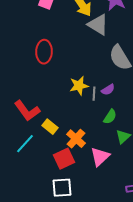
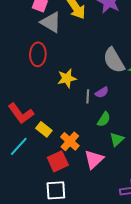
gray triangle: (98, 25) -> (51, 22), moved
yellow star: (79, 86) -> (67, 78), moved

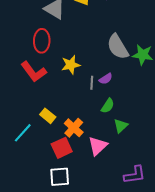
red L-shape: (21, 113) -> (34, 72), moved

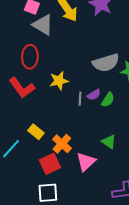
gray semicircle: (118, 47) -> (106, 63), turned -76
green semicircle: (108, 106) -> (108, 100), moved
green triangle: (121, 126) -> (109, 142), turned -42

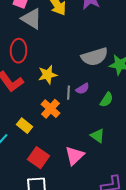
green semicircle: (108, 100) -> (107, 100), moved
orange cross: (62, 144) -> (51, 109), moved
red square: (50, 164) -> (39, 158), turned -30

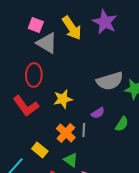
gray line: (69, 93) -> (84, 130), moved
green triangle: (98, 136) -> (71, 160), moved

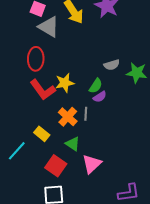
gray semicircle: (110, 81) -> (112, 65), size x0.6
red L-shape: (26, 106) -> (43, 90), moved
green semicircle: (122, 124) -> (96, 86), moved

